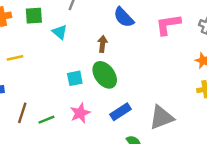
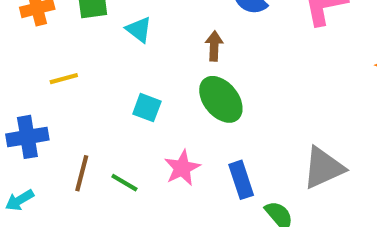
cyan square: (75, 78) -> (147, 108), moved, turned 35
blue rectangle: (121, 112) -> (241, 180), moved, turned -72
green line: (46, 120) -> (124, 183), turned 56

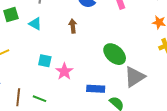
green ellipse: (221, 99) -> (115, 54), moved
pink star: (182, 168) -> (64, 71), moved
blue rectangle: (241, 180) -> (96, 89), turned -60

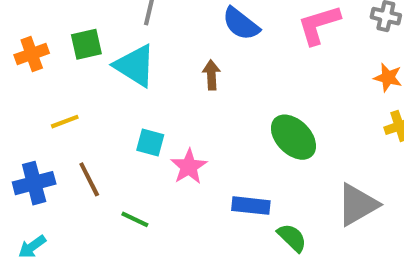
cyan triangle: (35, 24) -> (135, 66), size x1.6
gray triangle: (135, 77) -> (357, 205), moved
brown line: (18, 97) -> (89, 179), moved, turned -36

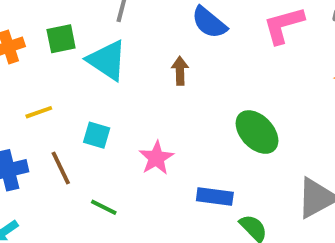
cyan square: (150, 143) -> (97, 135), moved

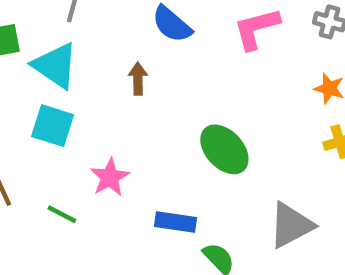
cyan square: (97, 135) -> (53, 126), moved, size x1.4
green line: (104, 207) -> (62, 214), moved

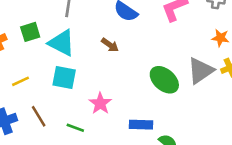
brown arrow: (138, 79) -> (110, 45), turned 132
gray triangle: (291, 225) -> (201, 71), moved

